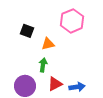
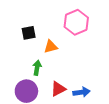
black square: (27, 31) -> (29, 33), turned -32
green arrow: (43, 65) -> (37, 68), moved

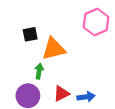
pink hexagon: (76, 22) -> (96, 22), moved
orange triangle: (51, 47) -> (54, 49), size x1.6

